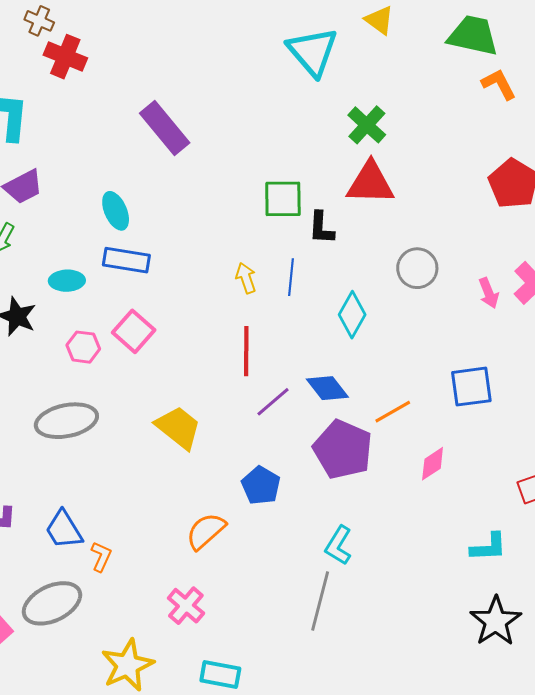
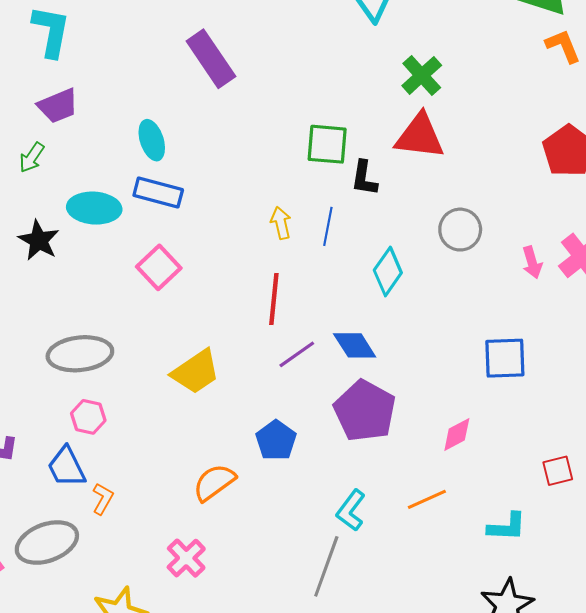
cyan ellipse: (67, 281) -> (94, 208), size x1.4
pink hexagon: (83, 347) -> (88, 417), moved
orange line: (393, 412) -> (427, 499), moved
yellow trapezoid: (178, 427) -> (196, 372), turned 102

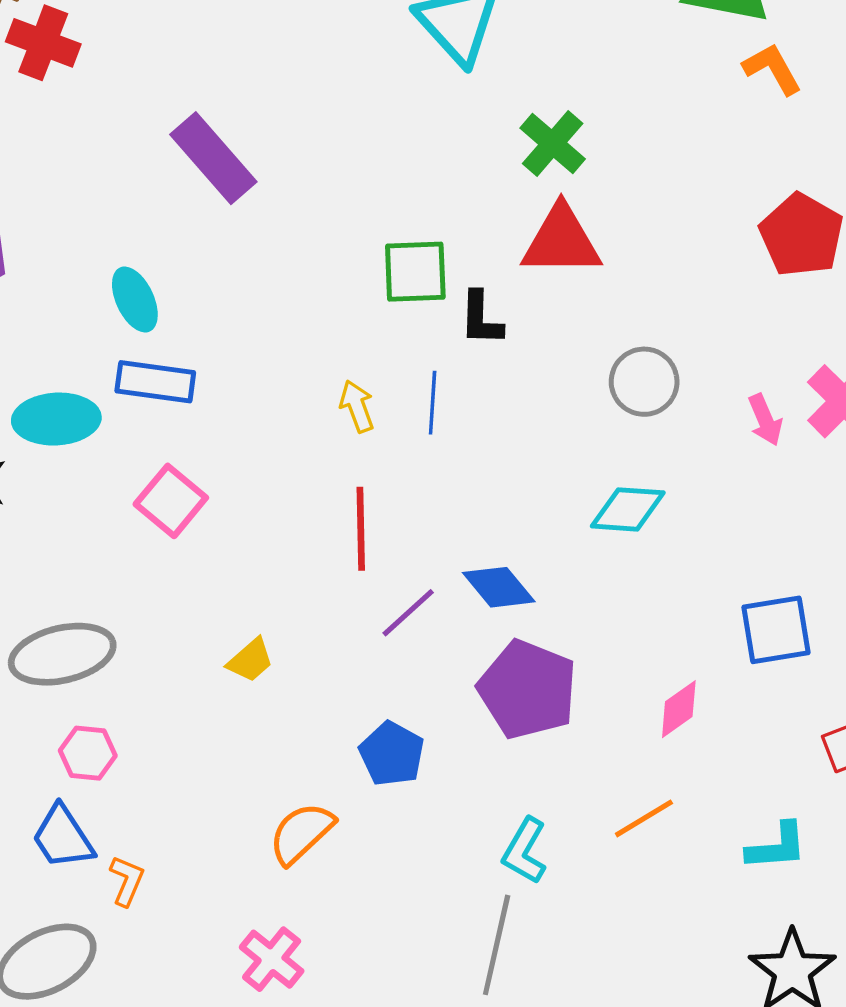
cyan diamond: (388, 271) -> (628, 509), moved, turned 66
blue square: (505, 358) -> (776, 630), moved
yellow trapezoid: (196, 372) -> (250, 660), size x0.6

